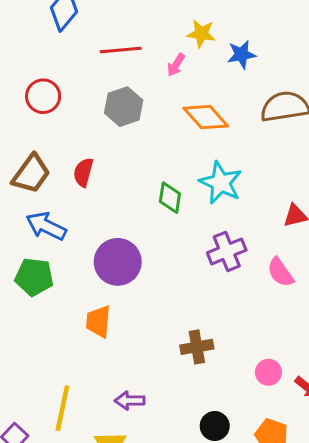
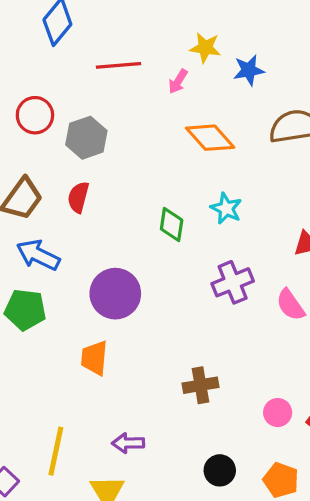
gray hexagon: (124, 107) -> (86, 138), moved
cyan star: (221, 183) -> (226, 208), size x0.7

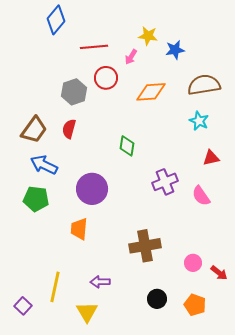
red circle: (35, 115) -> (106, 78), moved
orange diamond: (210, 138) -> (151, 92), turned -52
cyan star: (226, 208) -> (199, 121), moved
brown cross: (200, 385) -> (145, 246), size x1.4

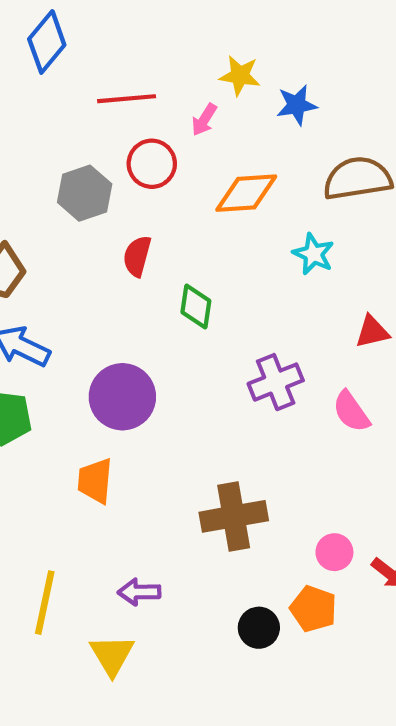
cyan star: (199, 121) -> (313, 254), moved
red semicircle: (69, 129) -> (137, 256), moved
orange pentagon: (195, 305) -> (313, 609), moved

